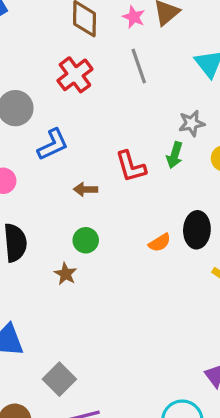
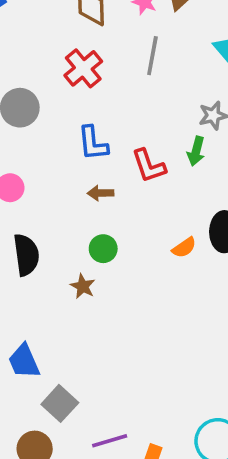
gray line: (139, 66) -> (152, 56), turned 32
blue L-shape: (53, 145) -> (93, 143), moved, turned 112
gray square: (59, 379) -> (60, 403), moved

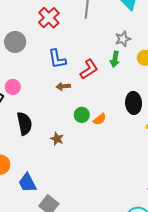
red L-shape: (149, 166) -> (89, 69), turned -100
orange semicircle: (184, 248) -> (100, 119), moved
green circle: (103, 249) -> (82, 115), moved

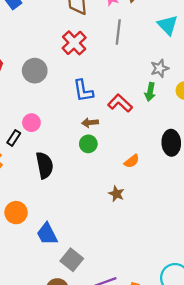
red L-shape: (89, 69) -> (120, 103), turned -105
green circle: (82, 115) -> (88, 144), moved
brown star: (57, 139) -> (116, 194), moved

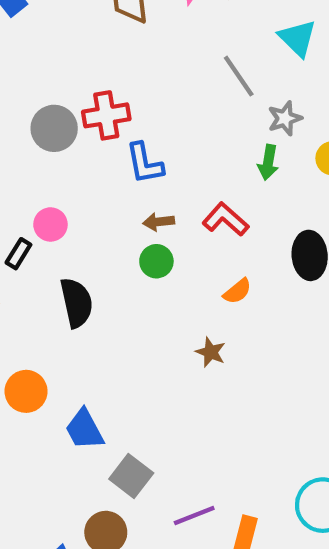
gray line: (118, 32) -> (239, 76), moved, turned -40
red cross: (74, 43) -> (106, 115), moved, turned 35
red L-shape: (120, 103) -> (226, 219), moved

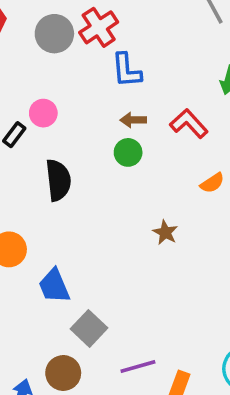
red cross: (106, 115) -> (99, 27), turned -30
orange semicircle: (237, 291) -> (212, 183), moved

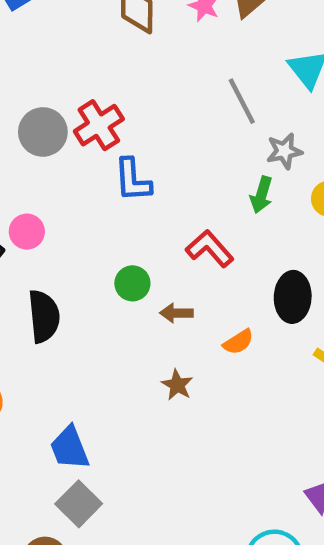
brown arrow: (133, 120) -> (176, 313), moved
orange semicircle: (212, 183) -> (238, 342), moved
blue trapezoid: (54, 286) -> (70, 448), moved

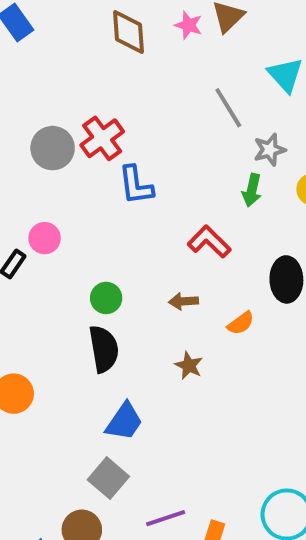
green circle: (132, 283) -> (106, 298), moved
black semicircle: (44, 316) -> (104, 349), moved
blue trapezoid: (70, 448) -> (124, 422), moved, turned -120

